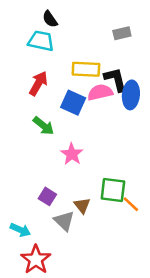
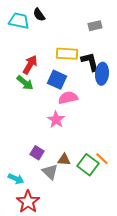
cyan trapezoid: (41, 41) -> (19, 21), moved
pink semicircle: (100, 92) -> (68, 98), moved
green arrow: (44, 126) -> (25, 83), moved
green square: (113, 190) -> (88, 165), moved, turned 30
brown triangle: (82, 205) -> (64, 160), turned -48

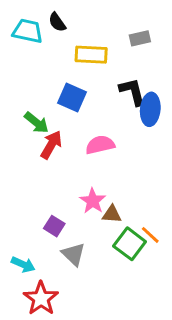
yellow rectangle: (67, 54) -> (91, 55), moved
red arrow: (30, 65) -> (51, 145), moved
blue square: (57, 80) -> (72, 98), moved
pink star: (56, 120) -> (93, 201), moved
brown triangle: (64, 160) -> (112, 214), moved

